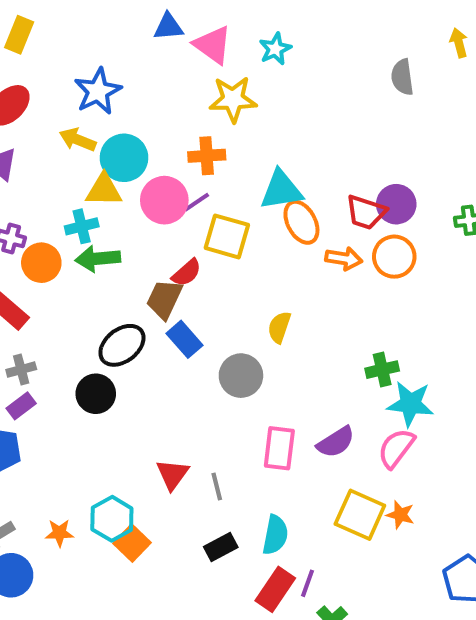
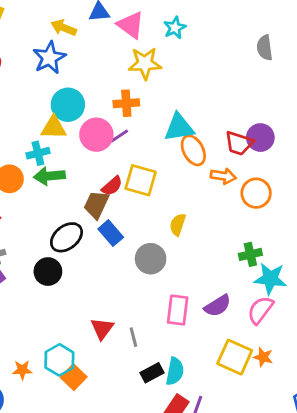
yellow arrow: (78, 140) -> (64, 28), moved
yellow square: (227, 236) -> (141, 180), moved
orange circle: (394, 257) -> (256, 193), moved
black rectangle: (221, 547) -> (152, 373), moved

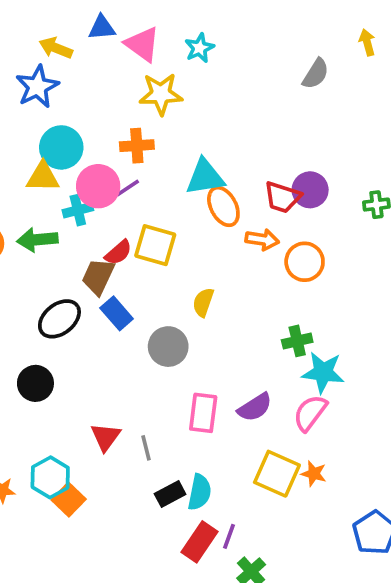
gray semicircle: (265, 48) -> (316, 74), turned -140
cyan cross: (38, 153) -> (78, 210), moved
black circle: (48, 272) -> (35, 383), moved

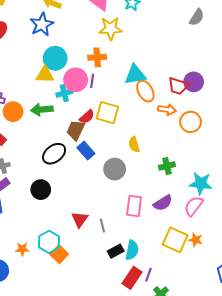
purple line: (128, 188) -> (92, 81), turned -48
yellow semicircle: (203, 302) -> (134, 144), turned -35
green cross: (297, 341) -> (167, 166), moved

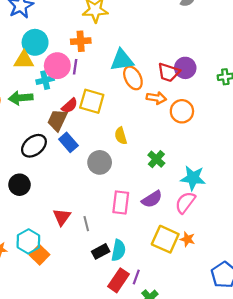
green cross: (167, 166) -> (156, 159), turned -35

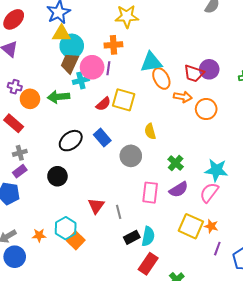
yellow triangle: (24, 60) -> (62, 34), moved
brown trapezoid: (57, 120) -> (70, 63), moved
green cross: (156, 159) -> (176, 163), moved
purple line: (136, 277) -> (217, 249), moved

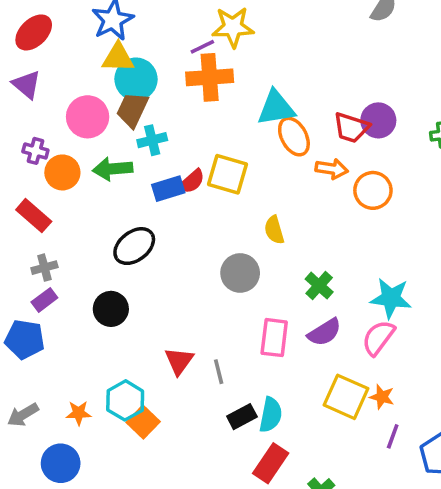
orange cross: (113, 45) -> (210, 77), size x1.4
pink circle: (92, 67) -> (88, 117), moved
purple line: (108, 68) -> (202, 47), moved, turned 56
blue rectangle: (102, 138) -> (168, 189), moved, turned -66
blue circle: (15, 257) -> (61, 463), moved

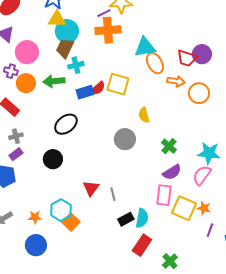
pink circle: (88, 117) -> (27, 52), moved
pink rectangle: (274, 338) -> (164, 195), moved
blue circle: (61, 463) -> (36, 245), moved

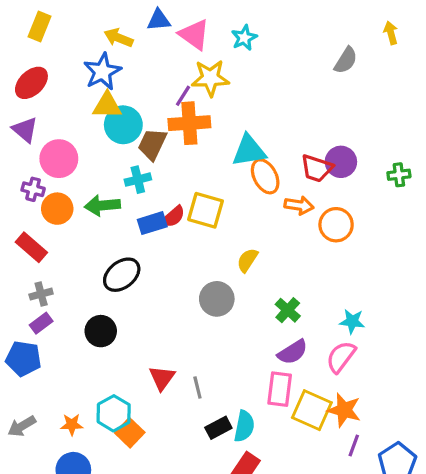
purple line: (104, 13) -> (183, 96), turned -32
brown trapezoid: (65, 48) -> (152, 144), moved
yellow semicircle: (144, 115) -> (247, 260), turned 49
cyan star: (209, 153) -> (352, 321), size x0.7
orange star: (204, 208) -> (344, 410), size x1.5

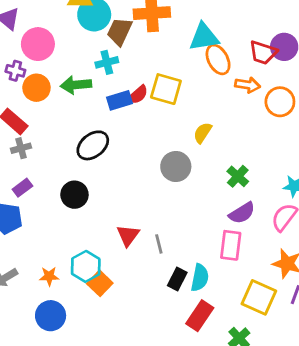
gray cross: (41, 294) -> (21, 148), moved
yellow square: (312, 410) -> (259, 297), moved
black rectangle: (218, 428) -> (177, 279), turned -35

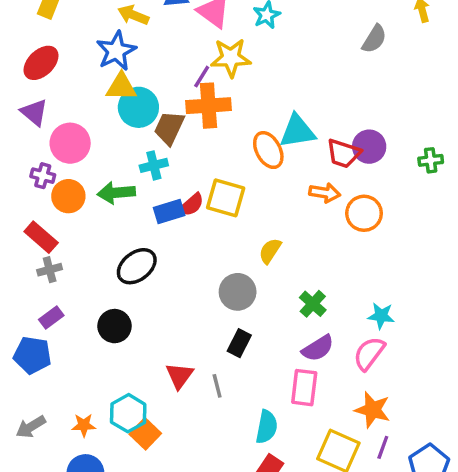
cyan triangle: (204, 37) -> (297, 131), moved
orange ellipse: (218, 60) -> (268, 150), moved
black rectangle: (177, 279) -> (239, 343), moved

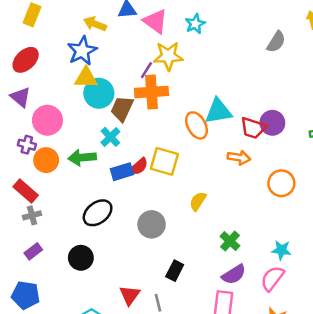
cyan cross: (154, 165) -> (110, 137), turned -30
orange circle: (364, 213) -> (281, 183), moved
gray circle: (238, 292) -> (152, 224), moved
blue pentagon: (32, 355) -> (26, 295), moved

